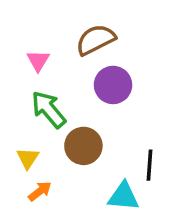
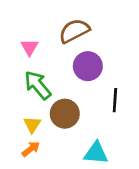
yellow triangle: (28, 158) -> (32, 125), moved
black line: (150, 165) -> (115, 100), moved

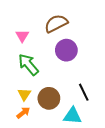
black line: (115, 100) -> (84, 92), moved, turned -30
brown circle: (65, 114) -> (49, 98), moved

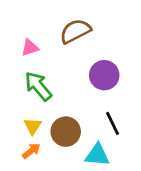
pink triangle: (22, 36) -> (30, 48), turned 40
purple circle: (66, 50) -> (104, 75), moved

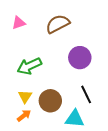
pink triangle: (30, 48) -> (19, 23), moved
green arrow: (38, 86) -> (29, 66), turned -75

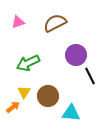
black line: (86, 94) -> (90, 76), moved
orange arrow: (24, 116) -> (13, 107), moved

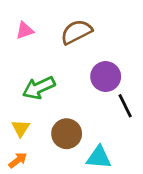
yellow triangle: (24, 92) -> (21, 128), moved
orange arrow: (13, 107) -> (18, 160), moved

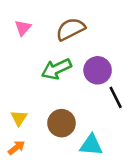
pink triangle: (25, 31) -> (23, 28), turned -30
green arrow: (39, 88) -> (56, 69), moved

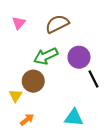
brown circle: (61, 123) -> (33, 81), moved
orange arrow: (16, 148) -> (27, 120), moved

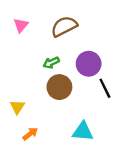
green arrow: (46, 56) -> (51, 63), size x0.6
brown circle: (33, 81) -> (59, 87), moved

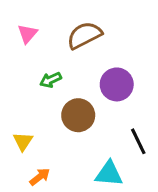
green arrow: (51, 63) -> (51, 80), moved
black line: (105, 88) -> (138, 141), moved

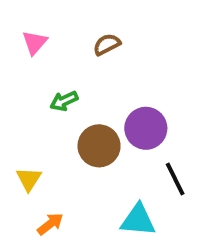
brown semicircle: (84, 35) -> (107, 44), size x0.6
purple circle: (117, 84) -> (146, 128), moved

